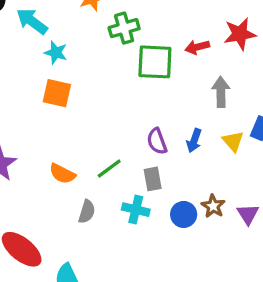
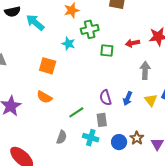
cyan star: (56, 53) -> (68, 44), moved
green square: (155, 62) -> (107, 51), size x0.6
orange semicircle: (62, 174) -> (44, 97), moved

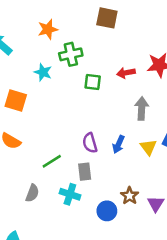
blue circle: (119, 142) -> (107, 211), moved

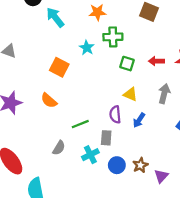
yellow triangle: (148, 147) -> (130, 94), moved, turned -40
cyan cross: (70, 194) -> (90, 155), turned 35
blue circle: (107, 211) -> (117, 165), moved

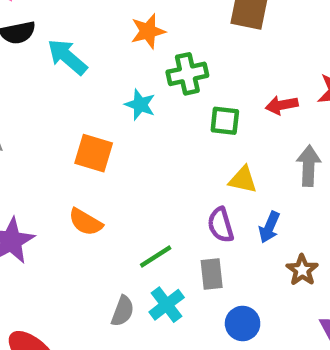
cyan cross: (90, 155) -> (167, 305), moved
brown star: (140, 165) -> (302, 270), moved

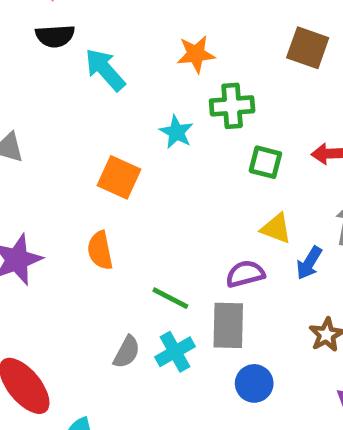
orange semicircle: (86, 222) -> (100, 250), turned 40
purple semicircle: (221, 225) -> (245, 274), turned 84
blue arrow: (269, 227) -> (309, 263), moved
green line: (156, 257) -> (170, 298), turned 52
gray rectangle: (212, 274) -> (228, 325), size x1.4

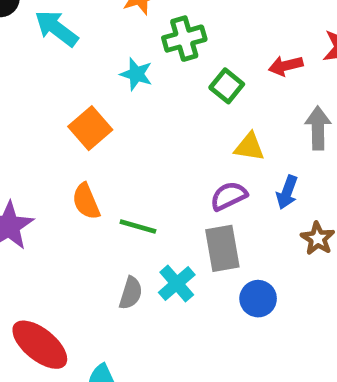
green square: (265, 162) -> (227, 86), turned 36
orange square: (119, 177) -> (90, 128), turned 36
blue arrow: (309, 263) -> (287, 192), moved
green line: (170, 298) -> (138, 227), moved

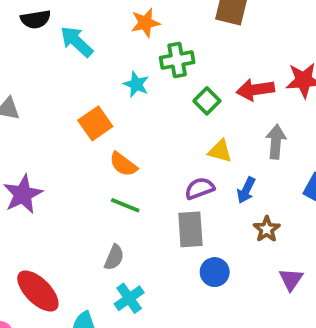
red arrow: (286, 66) -> (255, 90), size x1.4
orange semicircle: (86, 201) -> (123, 164), moved, turned -36
cyan cross: (177, 284) -> (129, 298), moved

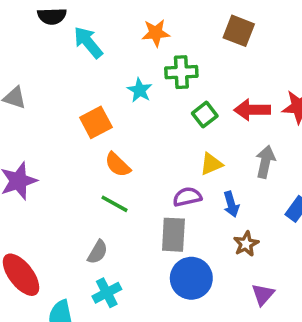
yellow triangle: (220, 151) -> (211, 164), turned -45
blue arrow: (246, 190) -> (231, 204), turned -50
blue circle: (215, 272) -> (191, 278), size x1.5

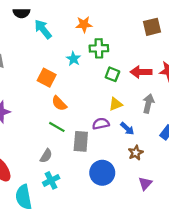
brown square: (239, 31) -> (152, 27), moved, turned -36
green square: (205, 115) -> (112, 74), turned -32
orange square: (96, 122) -> (47, 78), turned -36
blue arrow: (231, 204) -> (127, 129), turned -32
gray rectangle: (173, 235) -> (81, 141), moved

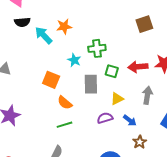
orange star: (84, 24) -> (64, 26), moved
green line: (57, 127) -> (64, 125), turned -42
gray rectangle: (81, 141) -> (91, 84), moved

